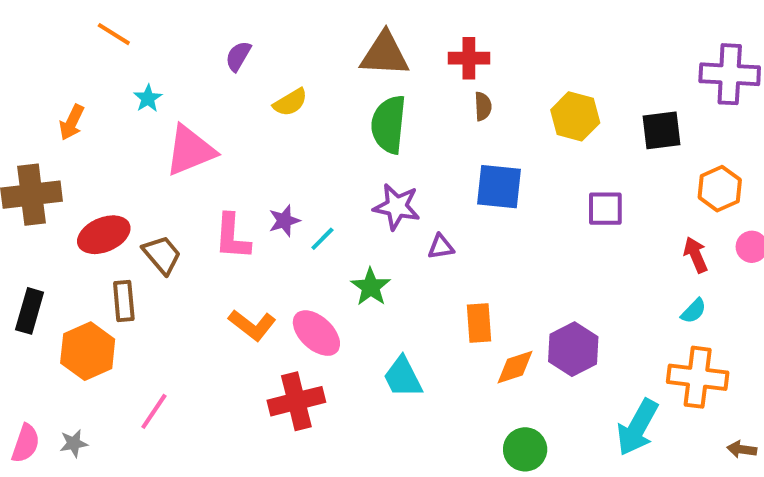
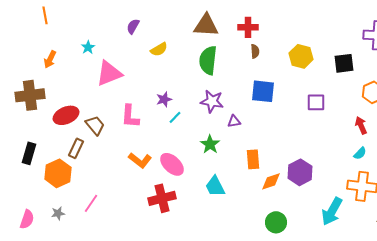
orange line: (114, 34) -> (45, 15), moved, turned 48
purple star: (284, 221) -> (164, 99), moved
green star: (371, 287) -> (210, 144), moved
brown rectangle: (124, 301) -> (76, 148), turned 30
gray star: (74, 443) -> (58, 213), moved

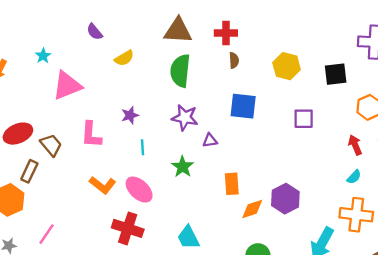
purple semicircle: (133, 26) -> (95, 32), turned -70
cyan line: (175, 117) -> (143, 147), moved, turned -48
cyan trapezoid: (215, 186) -> (188, 238), moved
red cross: (162, 198) -> (128, 228), turned 32

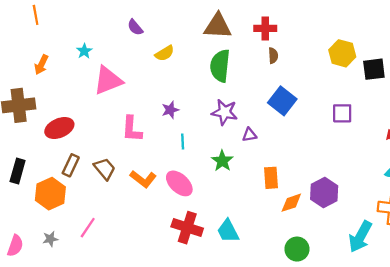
yellow hexagon: (287, 66) -> (342, 53), moved
blue square: (243, 106) -> (282, 101), turned 32
brown trapezoid: (51, 145) -> (105, 169), moved
red cross: (128, 228) -> (187, 228), moved

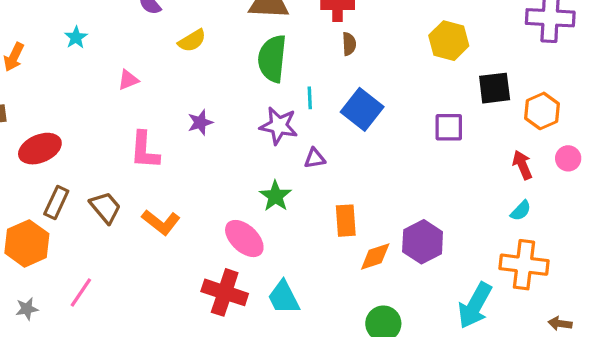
black square: (374, 69) -> (495, 88), moved
pink triangle: (108, 80) -> (128, 80), moved, size x0.5
cyan line: (183, 142) -> (310, 98), moved
pink ellipse: (179, 183) -> (244, 239), moved

